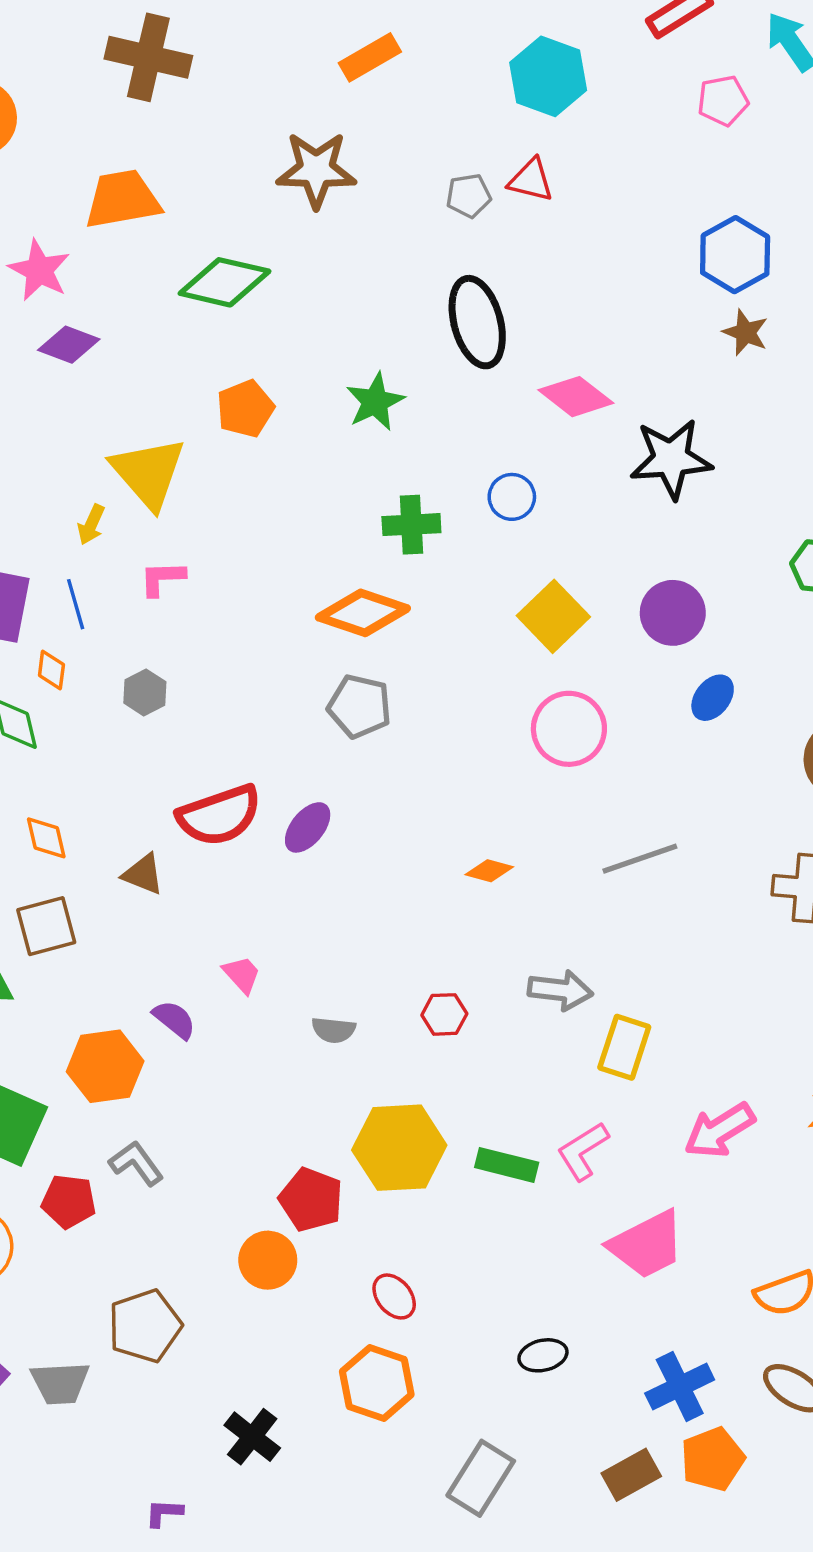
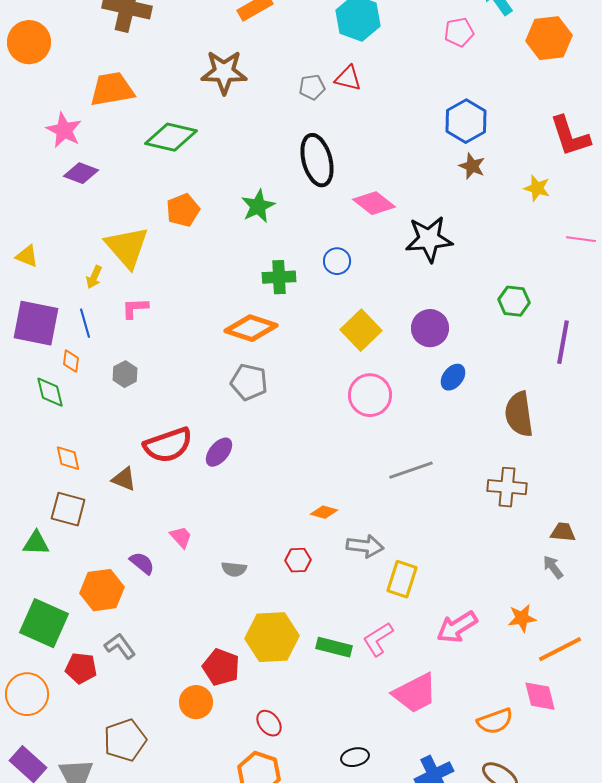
orange diamond: (489, 871) -> (324, 512), moved
brown square: (46, 926) -> (68, 509), turned 30

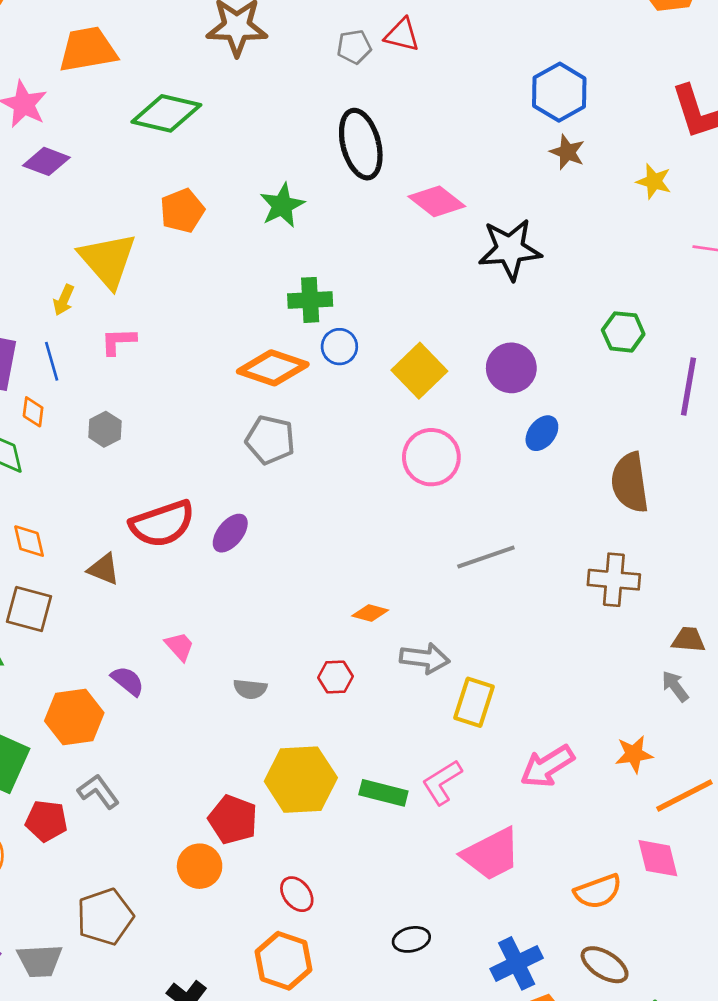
blue circle: (337, 261) -> (339, 347), moved

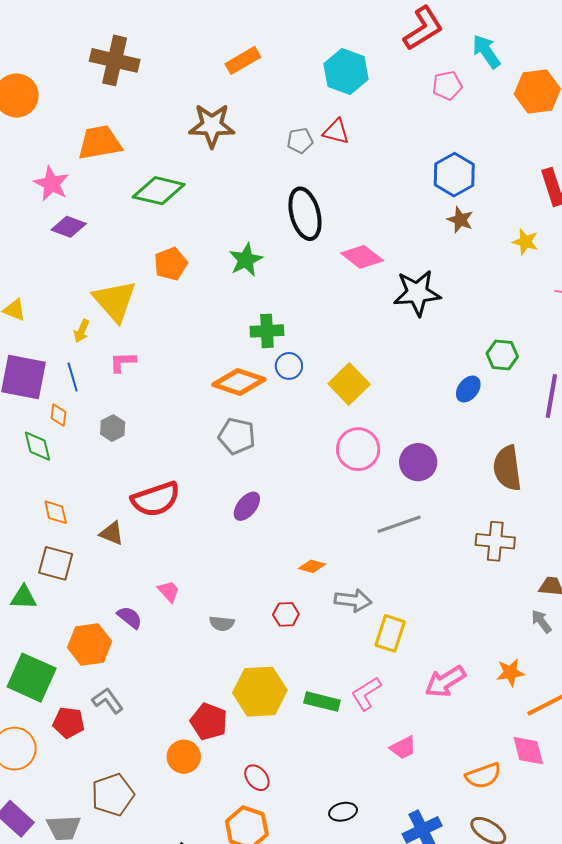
purple circle: (511, 368) -> (418, 462), moved
blue ellipse: (542, 433) -> (468, 389), moved
purple ellipse: (230, 533) -> (247, 506), moved
pink trapezoid: (491, 854) -> (403, 748), size x0.6

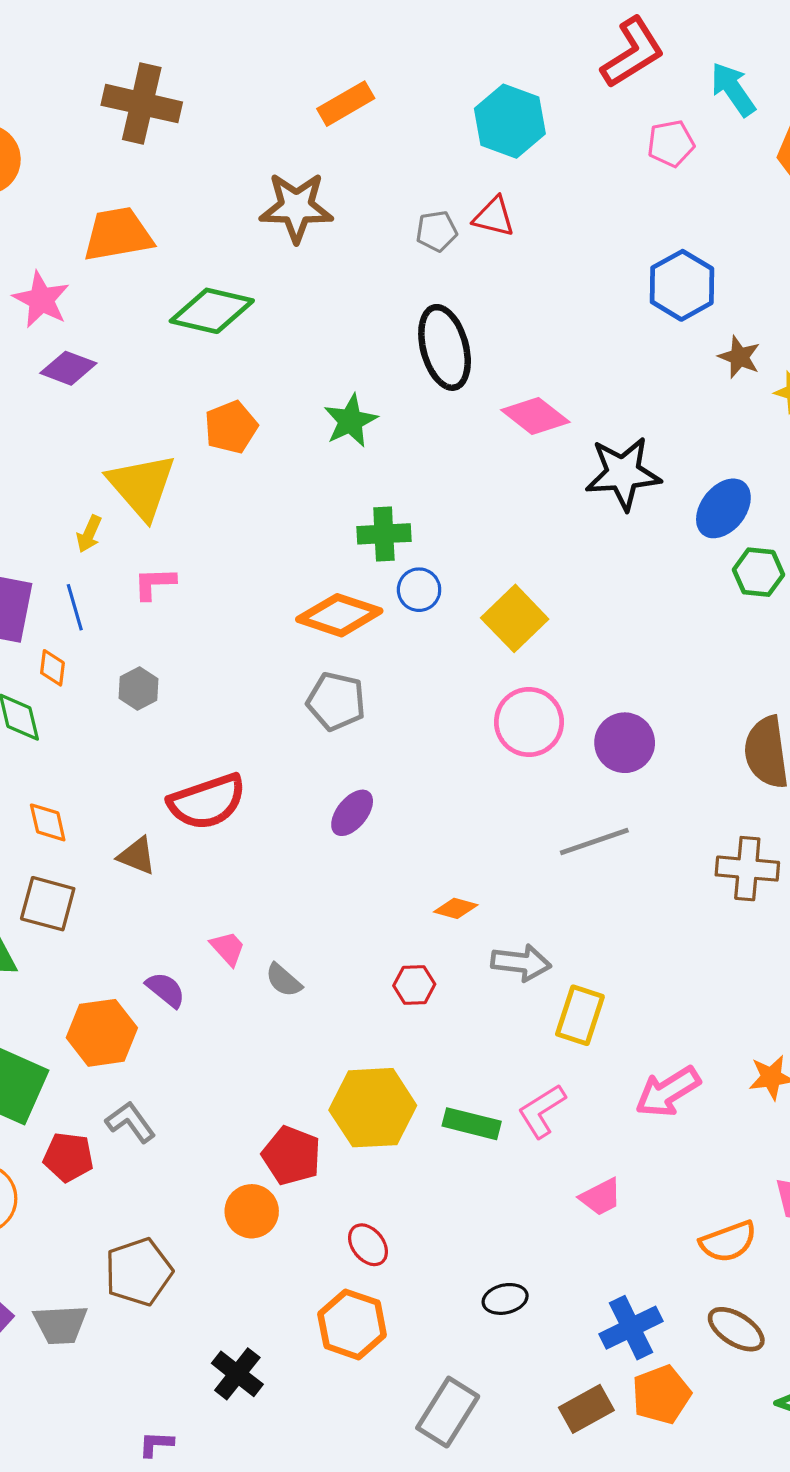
brown star: (460, 220) -> (739, 357), moved
blue ellipse: (468, 389) -> (723, 508), moved, size x1.4
gray semicircle: (222, 623) -> (284, 980), moved, turned 35

